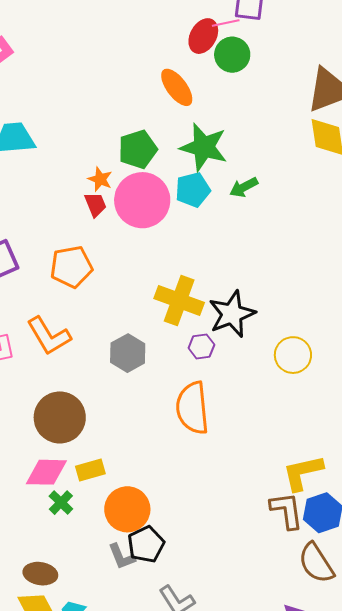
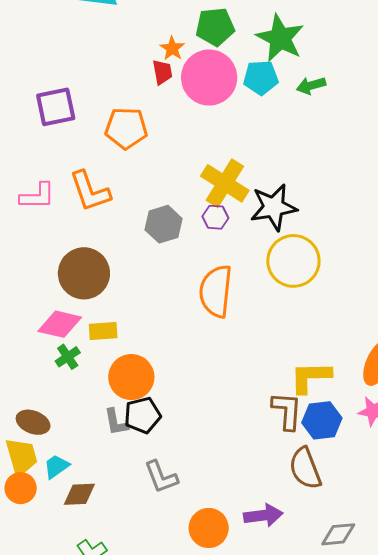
purple hexagon: (201, 346) -> (215, 217), moved
yellow circle: (293, 355) -> (293, 261), moved, size x1.4

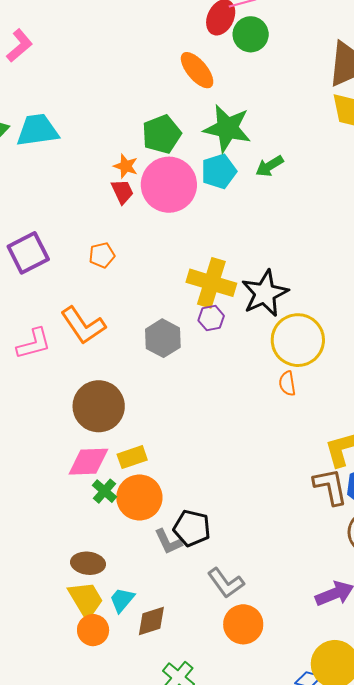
orange pentagon: (126, 128) -> (102, 255), size x0.6
orange semicircle: (216, 291) -> (287, 383), moved, size x0.5
orange circle: (131, 377) -> (139, 497), moved
black pentagon: (142, 415) -> (192, 528), turned -30
orange circle: (209, 528) -> (243, 624), moved

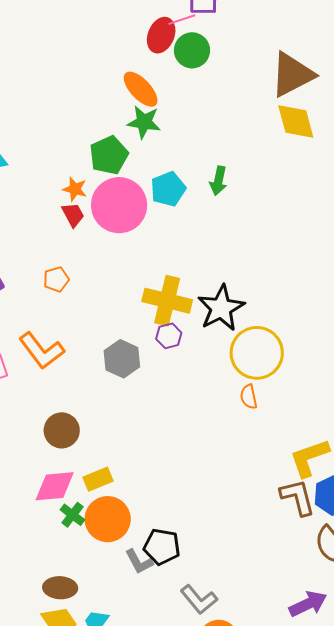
green star: (227, 128) -> (144, 122), moved, size x0.7
green arrow: (269, 166) -> (218, 181), turned -44
brown circle: (99, 406) -> (62, 430), size x0.7

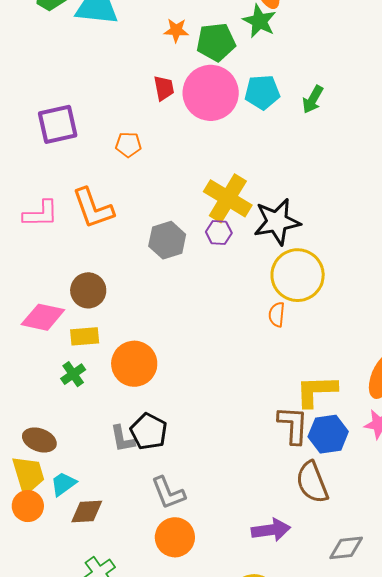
orange star: (75, 189) -> (176, 30), moved, turned -30
yellow rectangle: (98, 479) -> (85, 336), moved
pink diamond: (55, 486) -> (43, 317), moved
orange circle: (108, 519) -> (134, 364), moved

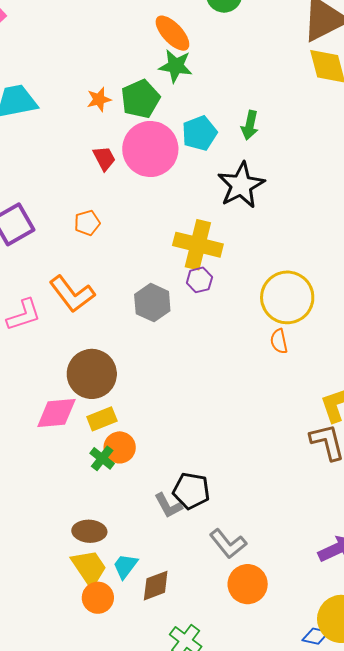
black star: (277, 222) -> (241, 185), moved
brown circle: (88, 290) -> (92, 374), size x1.4
orange circle: (134, 364) -> (120, 447), moved, size x0.7

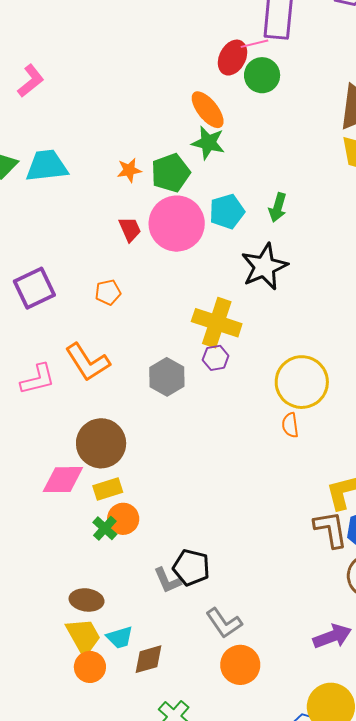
cyan trapezoid: (125, 566) -> (120, 637), turned -148

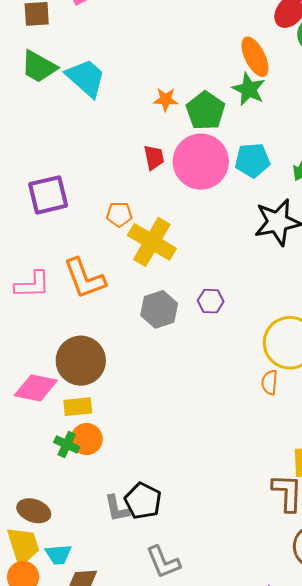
cyan trapezoid: (47, 166) -> (86, 78), turned 36
green pentagon: (171, 173) -> (205, 111), turned -30
yellow cross: (217, 323) -> (152, 242), moved
green cross: (105, 528) -> (67, 444), turned -30

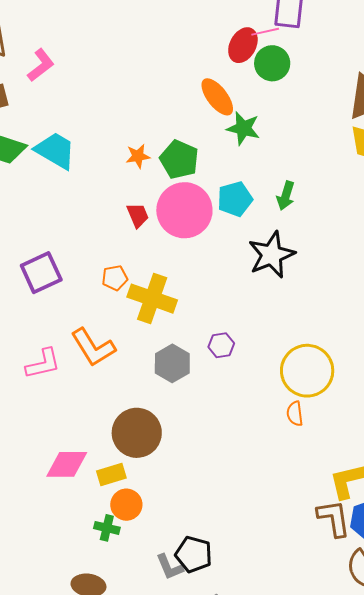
green star: (249, 89) -> (243, 128), moved
brown circle: (81, 361) -> (137, 433), moved
green cross: (67, 444) -> (107, 528), moved

